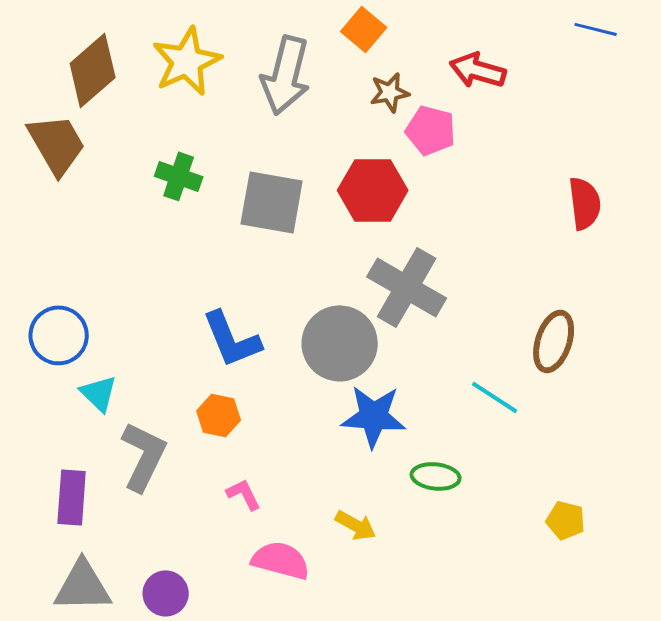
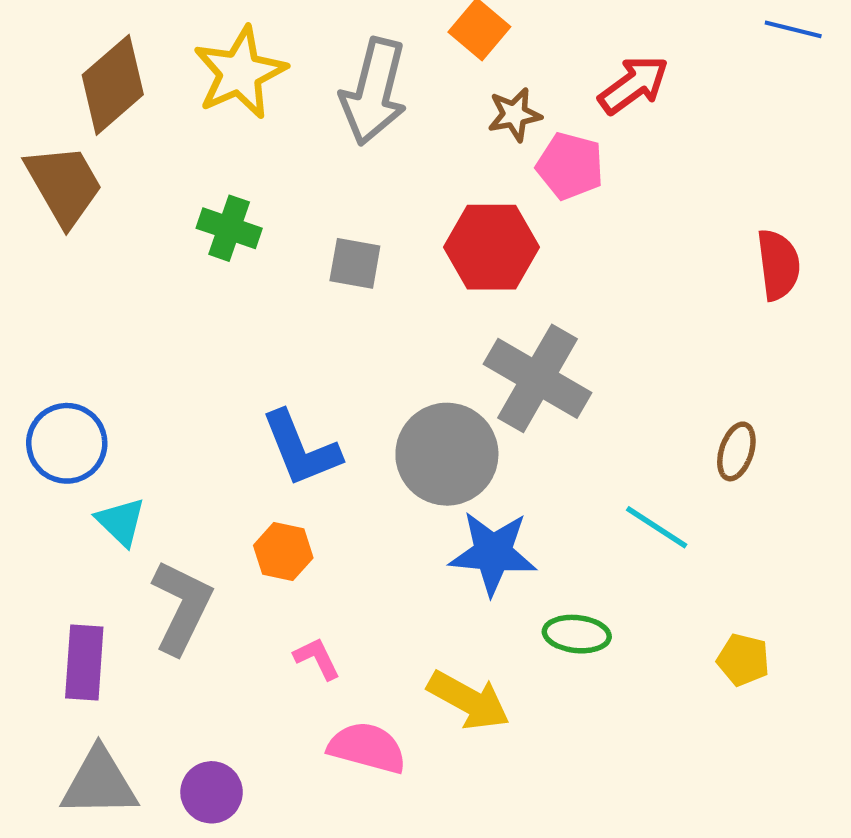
red arrow: (478, 70) -> (634, 85), turned 128
gray square: (272, 202) -> (355, 263), size x0.6
brown ellipse: (554, 341) -> (736, 451), size x0.7
yellow pentagon: (566, 520) -> (743, 660), moved
yellow arrow: (356, 525) -> (469, 700), size x1.5

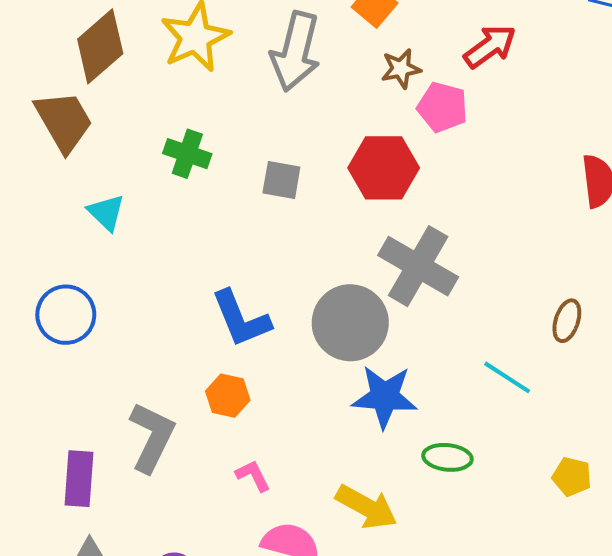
cyan triangle: (121, 522) -> (106, 212), moved

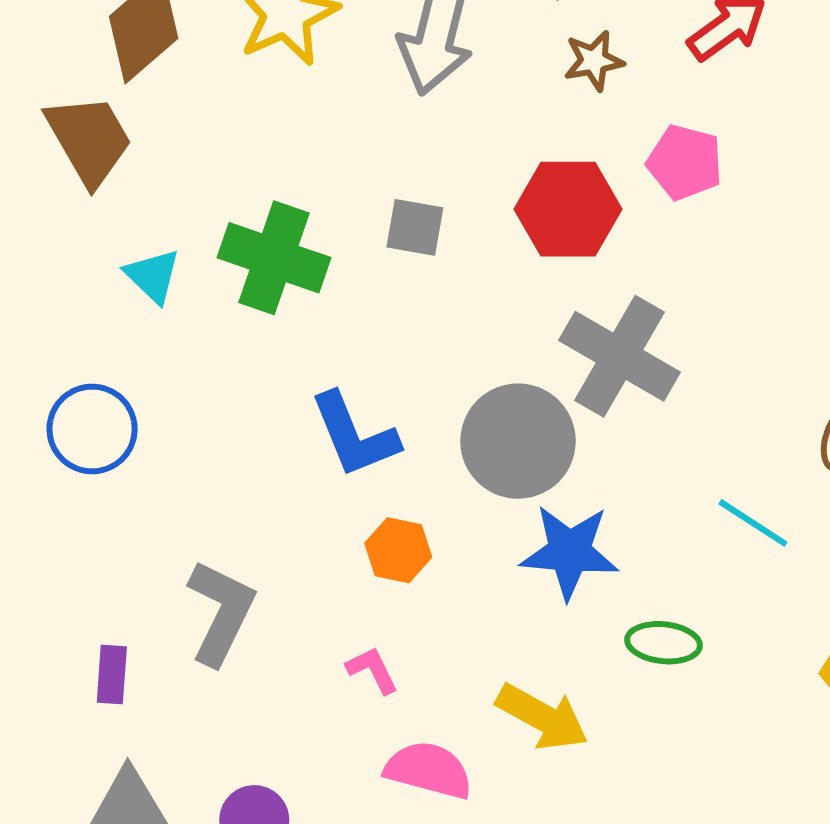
pink pentagon: (442, 107) -> (685, 162), moved
green cross: (187, 154) -> (274, 258), moved, size x1.5
orange hexagon: (228, 396) -> (398, 550), moved
purple rectangle: (79, 479) -> (112, 675), size x0.7

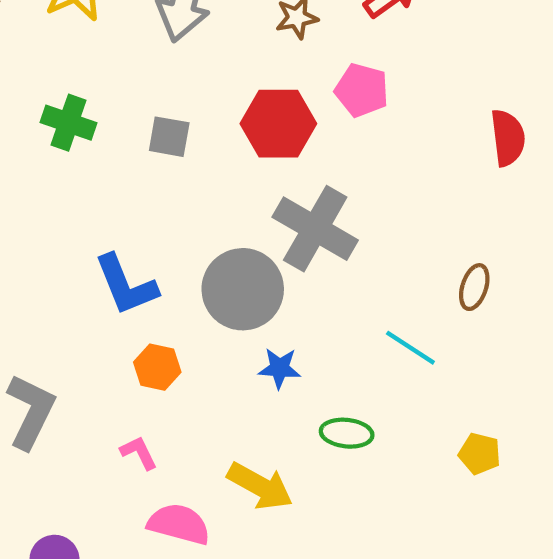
green cross: (274, 258) -> (69, 123), moved, size x0.7
blue star: (570, 552) -> (280, 368), size x0.6

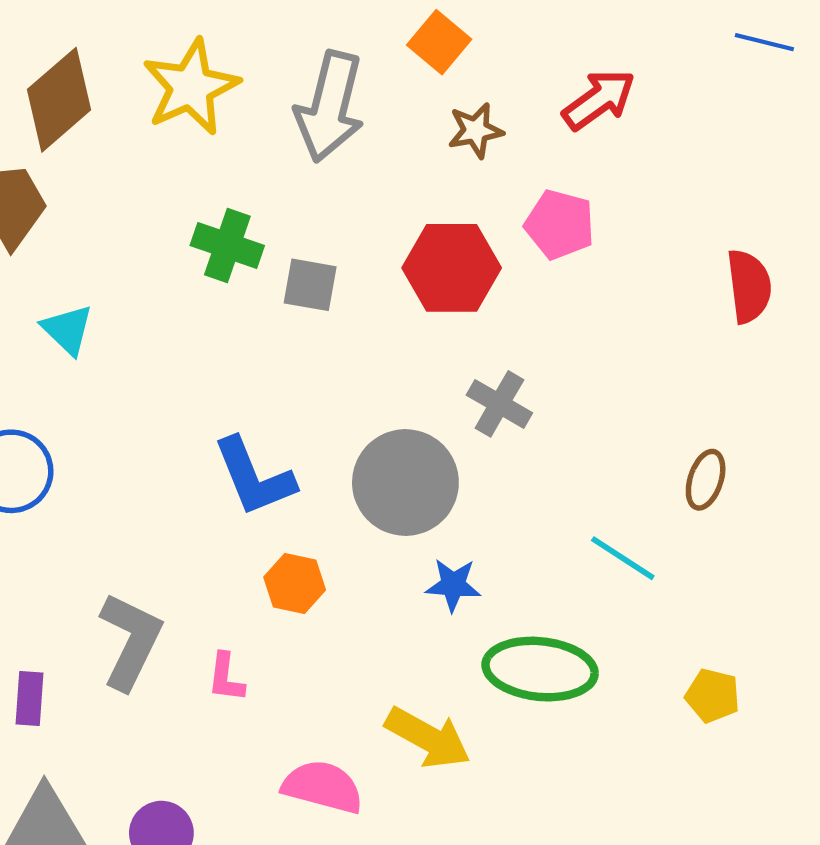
green cross: (69, 123) -> (227, 246), moved
gray cross: (315, 229) -> (499, 404), size x0.6
green ellipse: (347, 433) -> (540, 669), size x1.6
pink L-shape: (139, 453) -> (226, 677), moved, turned -147

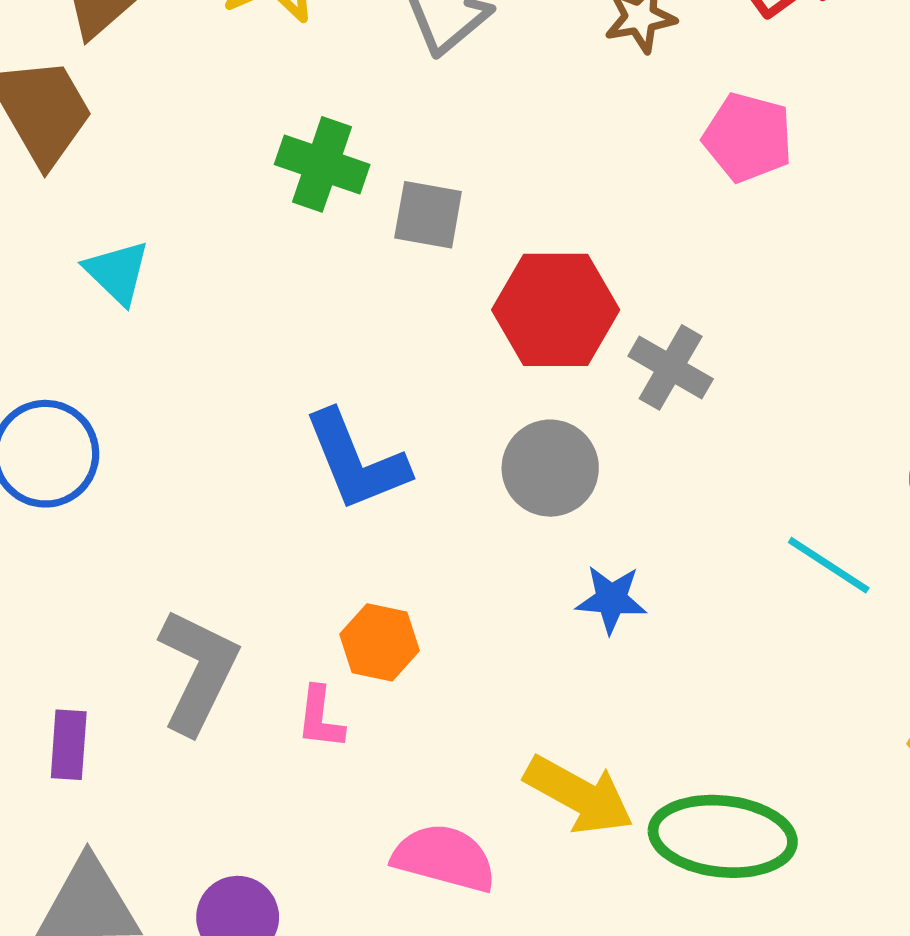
red hexagon: (452, 268) -> (556, 310), moved
gray circle: (405, 483) -> (550, 468), size x0.7
orange hexagon: (295, 583) -> (380, 642), moved
green ellipse: (540, 669) -> (723, 836), moved

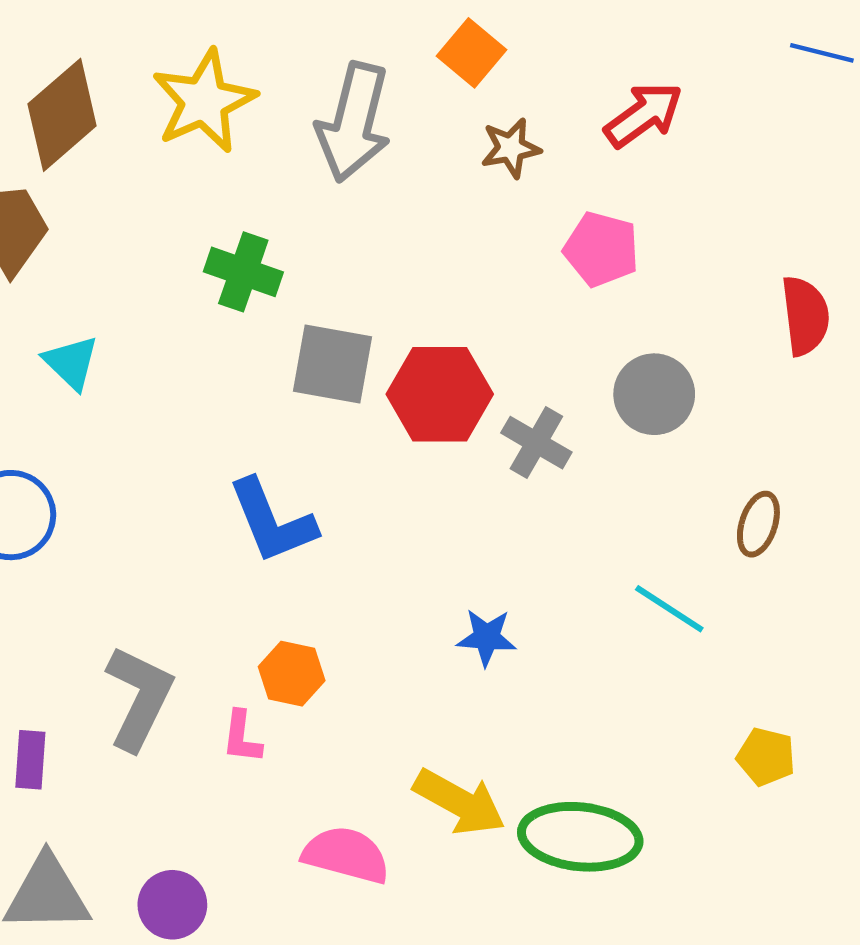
gray square: (428, 215) -> (332, 364), moved, size x1.4
gray circle: (550, 468) -> (654, 394), moved

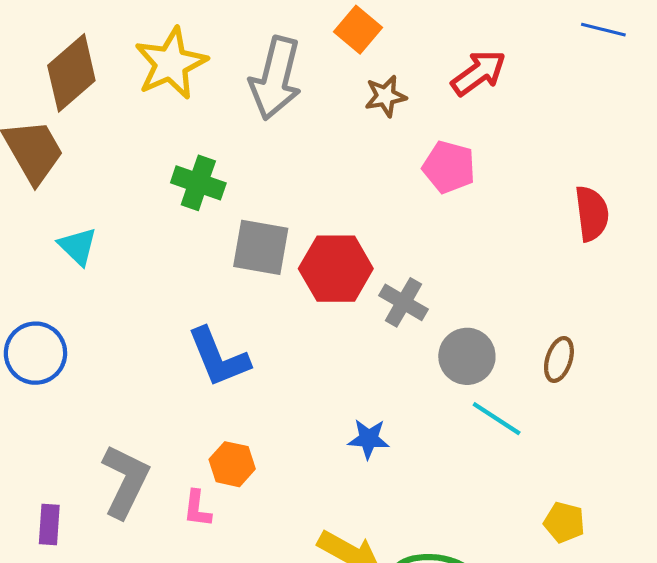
gray circle: (654, 394) -> (467, 356), moved

